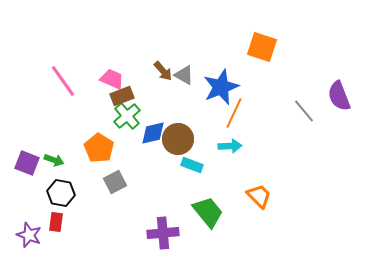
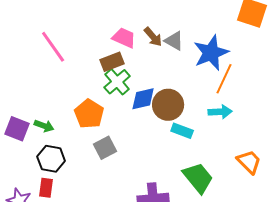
pink trapezoid: (112, 79) -> (124, 38), moved

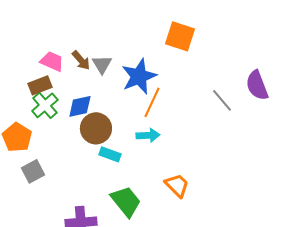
gray triangle: (174, 41) -> (102, 64), turned 30
blue diamond: (143, 99) -> (80, 106), moved

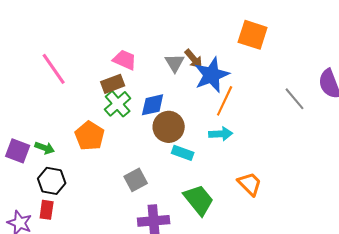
brown arrow: (81, 60) -> (194, 59), moved
gray square: (33, 171) -> (136, 180), moved

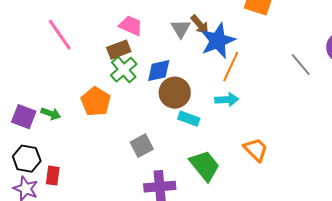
black hexagon: (52, 181) -> (27, 159), moved

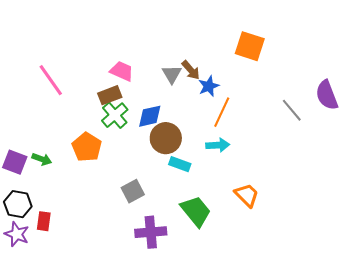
blue star: (218, 41) -> (209, 86), size x0.6

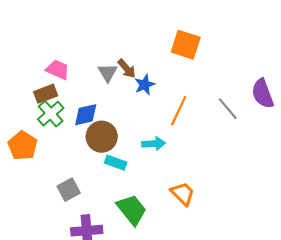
orange line: (222, 112) -> (179, 111), moved

